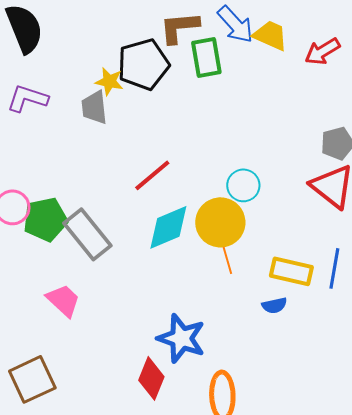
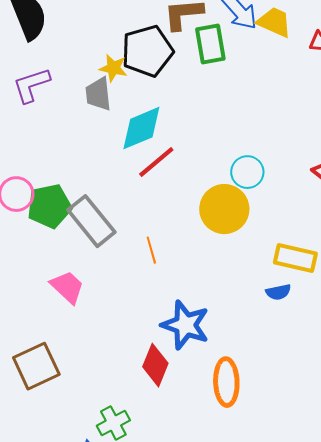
purple L-shape: (27, 98) -> (31, 85), turned -36
cyan diamond: (168, 227) -> (141, 128), moved
orange line: (227, 260) -> (151, 250), moved

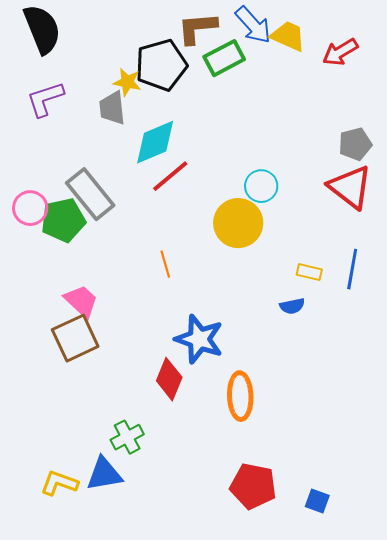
green rectangle: (210, 44) -> (224, 58), turned 72
gray rectangle: (91, 221) -> (90, 194), moved
yellow rectangle: (295, 258) -> (309, 272), size x0.6
brown square: (36, 366) -> (75, 338), moved

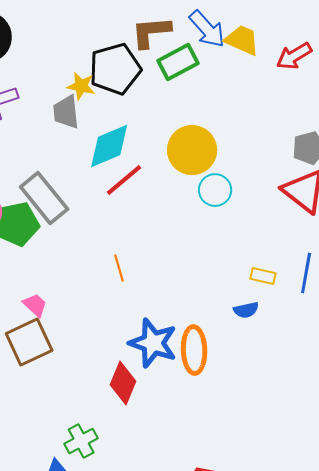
yellow circle: (238, 223) -> (192, 150), moved
pink trapezoid: (81, 301) -> (35, 305), size x0.7
orange ellipse: (240, 396) -> (194, 350), moved

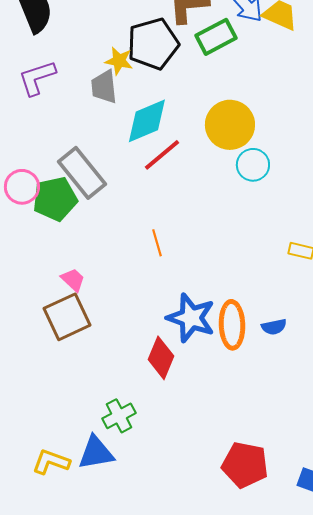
blue semicircle: (246, 310) -> (274, 327), moved

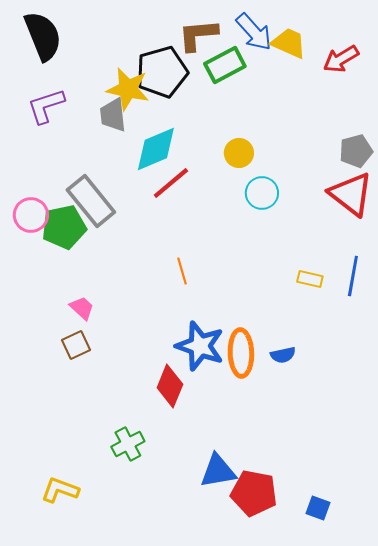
yellow star: (119, 61) -> (128, 89), size x1.5
yellow circle: (230, 125) -> (239, 153), size x0.6
orange line: (157, 243) -> (182, 271), moved
brown square: (67, 317) -> (76, 345), size x0.6
blue triangle: (96, 453) -> (218, 471), moved

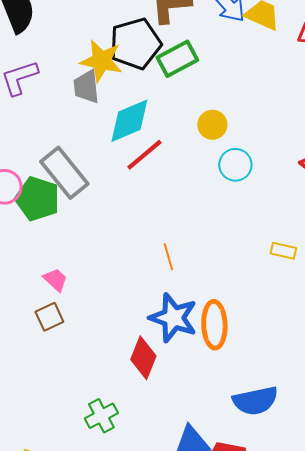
green rectangle: (225, 65) -> (177, 59), moved
green pentagon: (64, 227) -> (37, 199), turned 30
orange line: (182, 271) -> (168, 257), moved
blue semicircle: (283, 355) -> (255, 401), moved, size x1.8

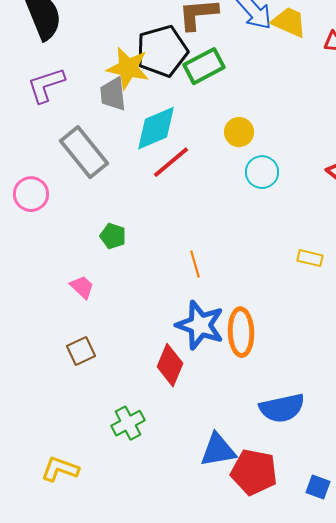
gray rectangle: (64, 173) -> (84, 152), moved
green pentagon: (37, 199) -> (113, 236), moved, size x0.6
brown square: (49, 317) -> (81, 351), moved

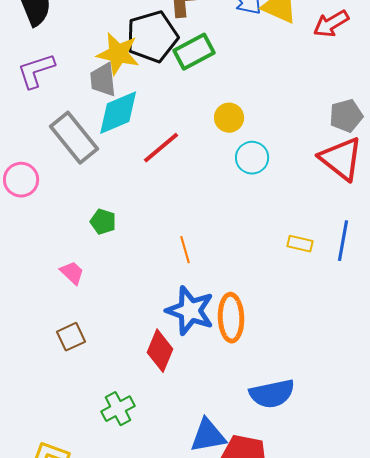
cyan diamond: (156, 128) -> (118, 113), moved

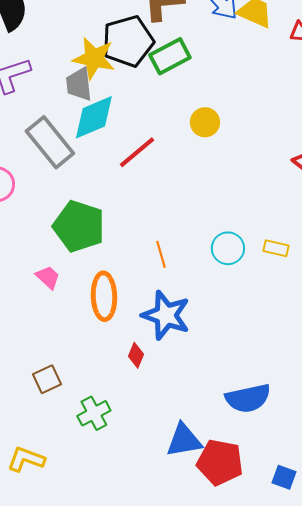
cyan circle: (252, 158) -> (228, 248), moved
green pentagon: (103, 222) -> (79, 226), size x2.0
orange ellipse: (231, 318) -> (104, 296), moved
brown square: (71, 337) -> (47, 379), moved
red diamond: (160, 351) -> (136, 355), size x0.6

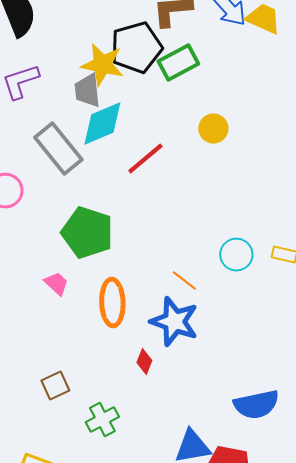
orange line: (161, 254) -> (184, 281), moved, turned -36

